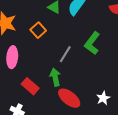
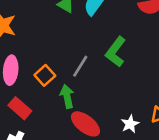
orange square: (38, 30) -> (45, 75), moved
red rectangle: (30, 86) -> (20, 108), moved

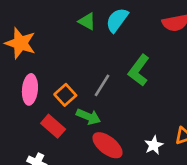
green arrow: (67, 96) -> (88, 117), turned 125
red rectangle: (20, 108) -> (53, 126), moved

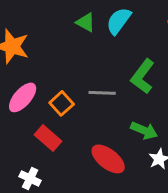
gray line: (102, 85) -> (102, 93), turned 60
pink ellipse: (30, 89) -> (23, 97), turned 36
green arrow: (88, 117) -> (144, 130), moved

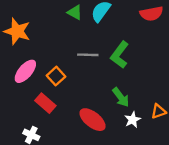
gray line: (102, 93) -> (88, 55), moved
green arrow: (144, 130) -> (121, 97), turned 30

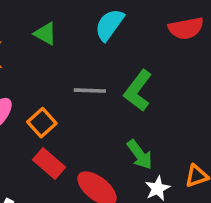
green triangle: (75, 12) -> (45, 34), moved
red rectangle: (45, 103) -> (49, 163), moved

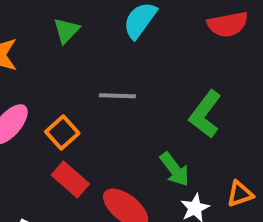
green triangle: (45, 34) -> (66, 30), turned 45
green L-shape: (138, 91) -> (205, 114), moved

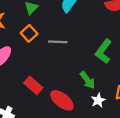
orange square: (62, 133) -> (29, 33), moved

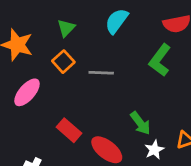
green L-shape: (103, 51) -> (160, 60), moved

